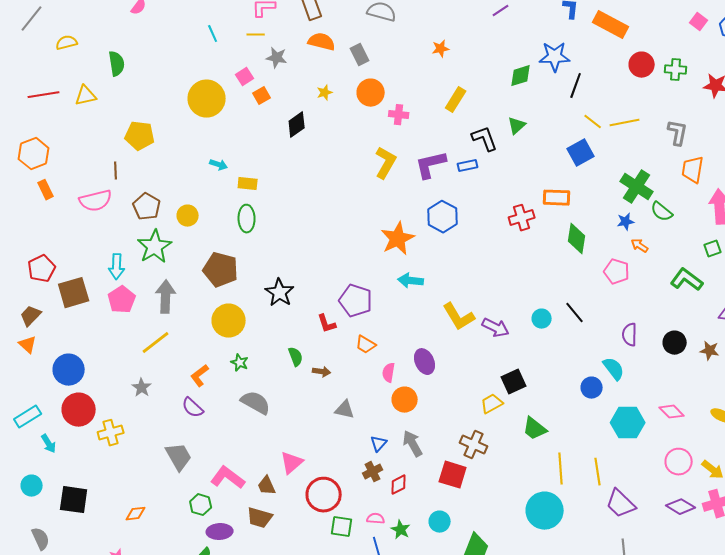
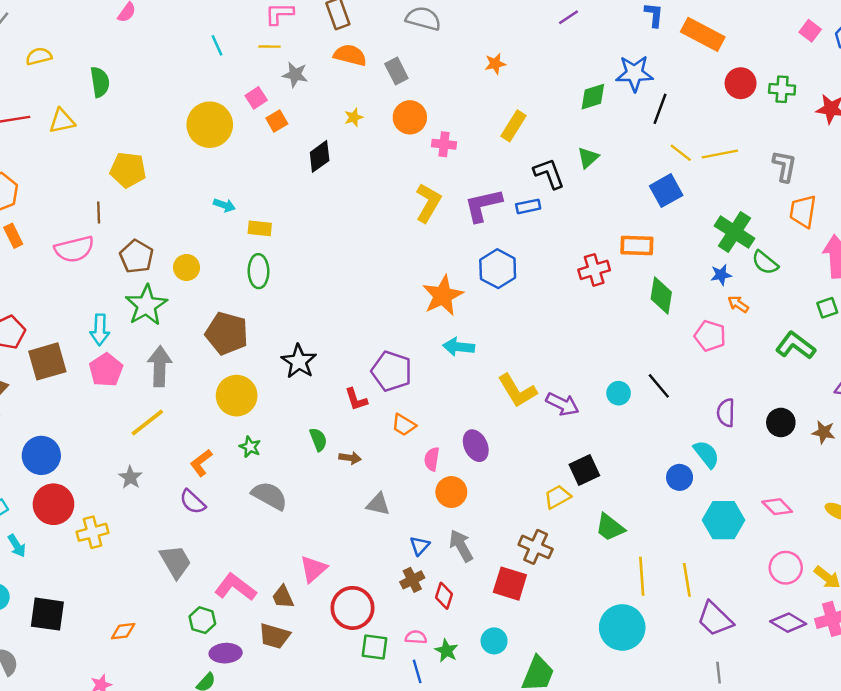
red diamond: (399, 485) -> (444, 596), turned -45

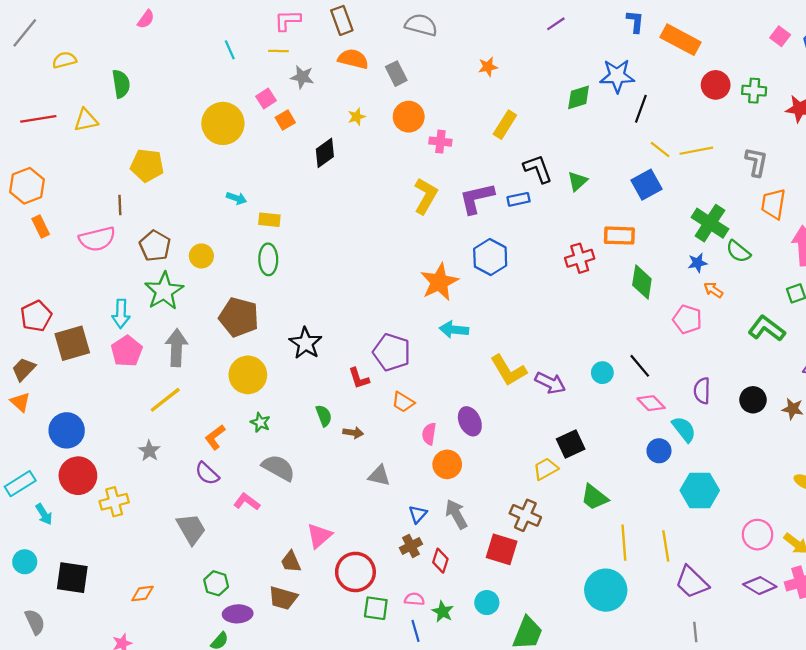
green triangle: (588, 158) -> (577, 181), moved
pink diamond: (777, 507) -> (651, 403), moved
pink L-shape: (235, 587) -> (247, 502), moved, size x0.7

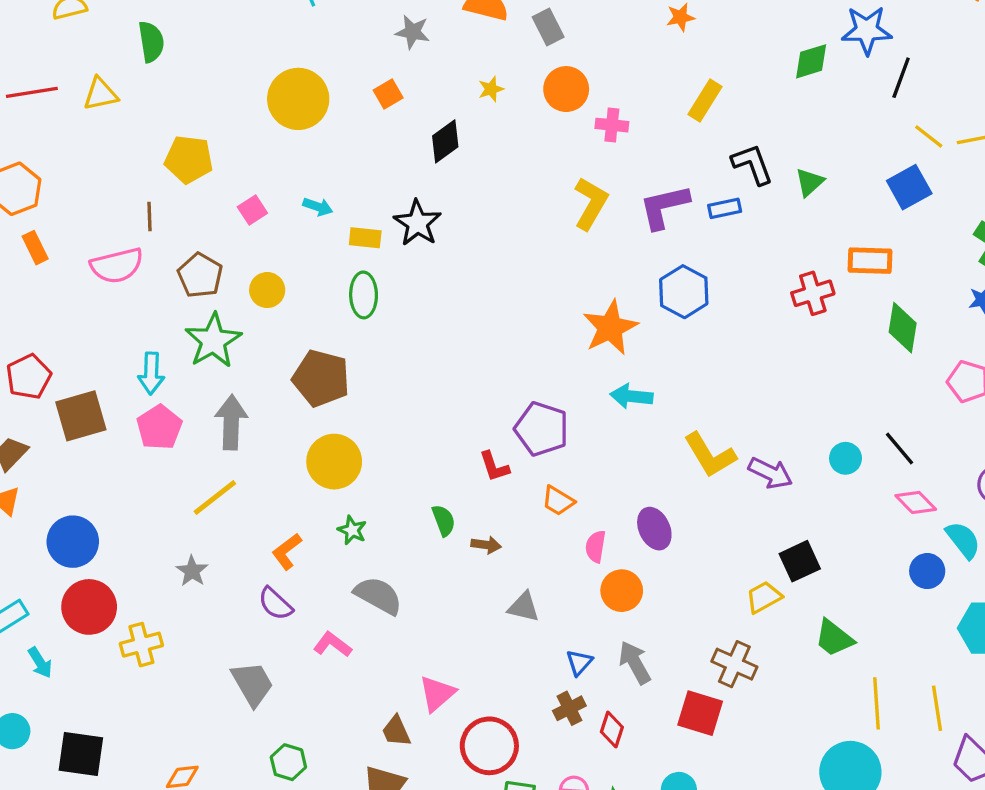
pink square: (266, 99) -> (252, 210), moved
black star: (306, 343) -> (417, 223), moved

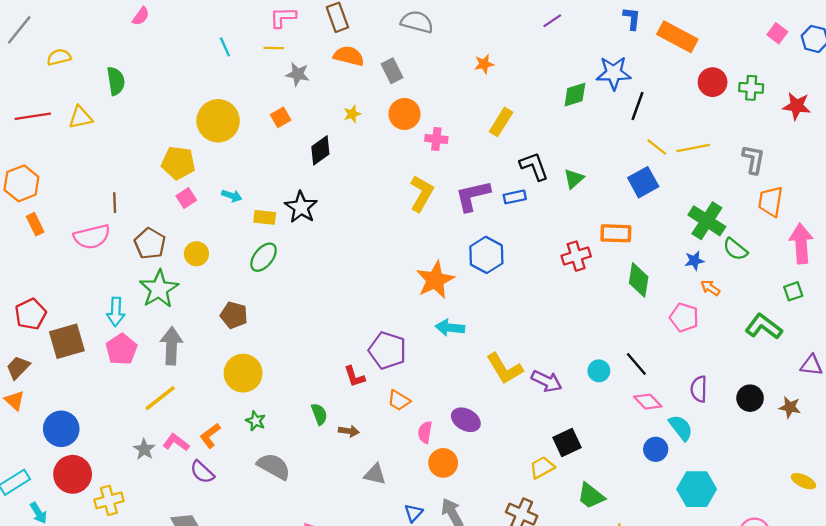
yellow pentagon: (189, 159) -> (178, 163), moved
green ellipse: (364, 295) -> (264, 257), turned 40
brown pentagon: (321, 378) -> (234, 315), size x0.7
purple ellipse: (654, 529) -> (466, 420), turned -36
pink L-shape: (333, 645) -> (176, 442), moved

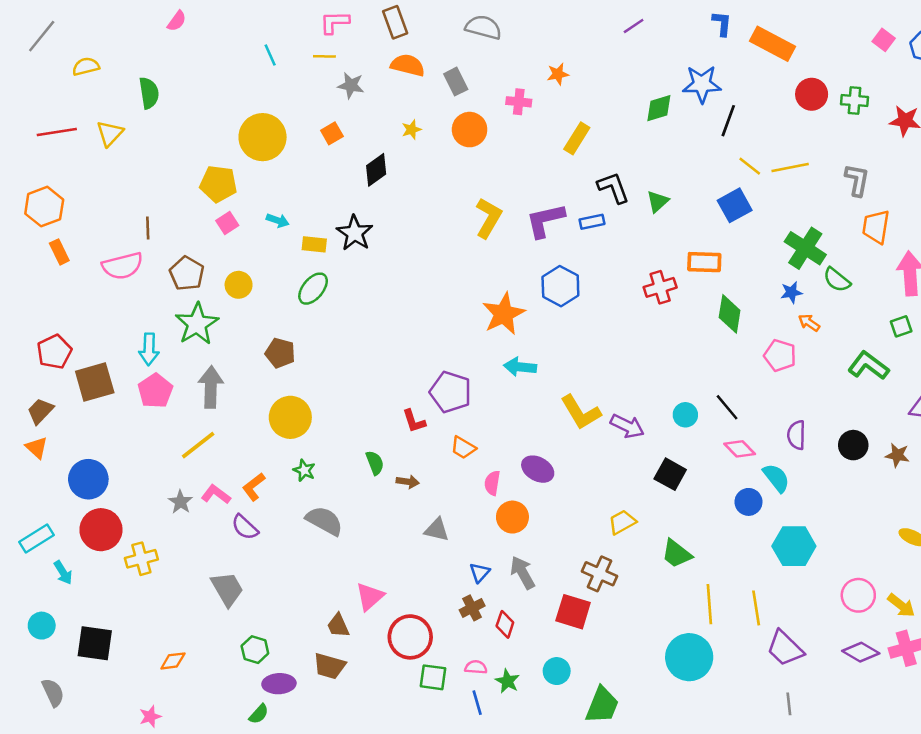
yellow triangle: (81, 117) -> (110, 133), turned -35
pink cross: (436, 139) -> (519, 102), moved
black square: (567, 442) -> (670, 474), moved, turned -36

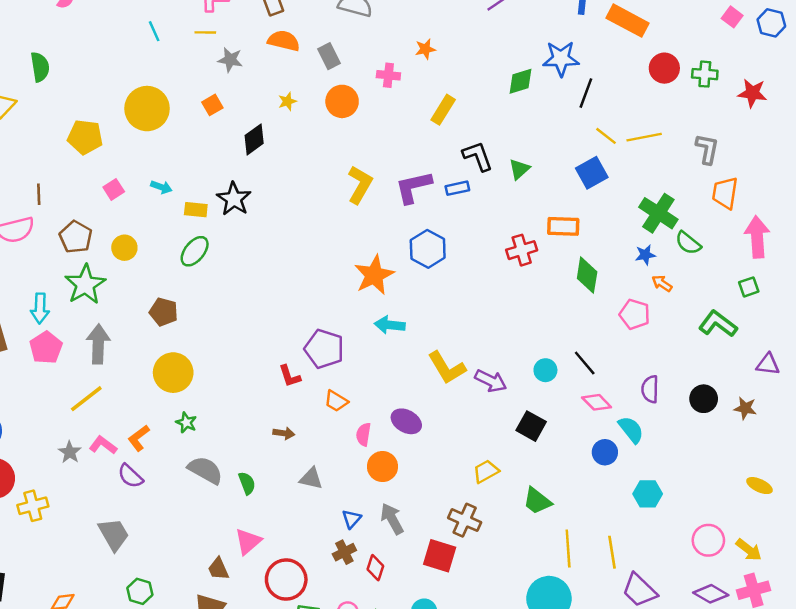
yellow pentagon: (218, 184) -> (85, 137), moved
green semicircle: (375, 463) -> (247, 483), moved
cyan hexagon: (794, 546) -> (648, 494), size x0.7

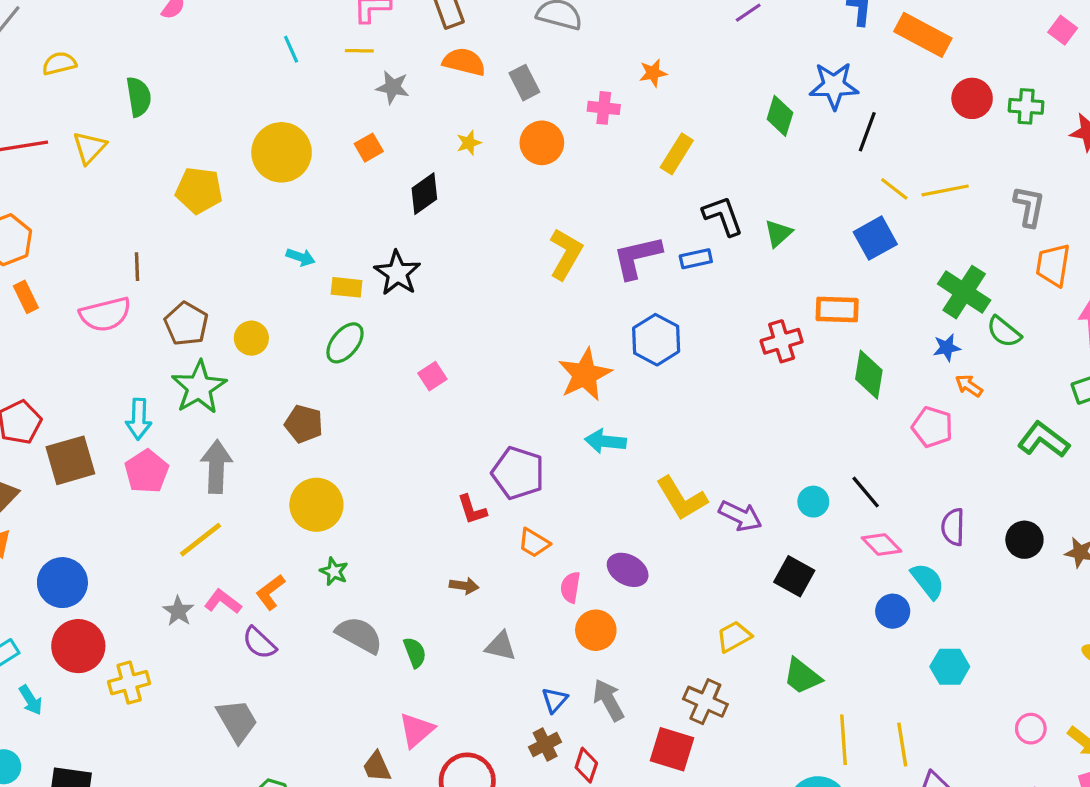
green diamond: (520, 81) -> (780, 116), turned -56
pink square: (114, 189) -> (432, 376), moved
pink circle: (708, 540) -> (1031, 729), size x0.7

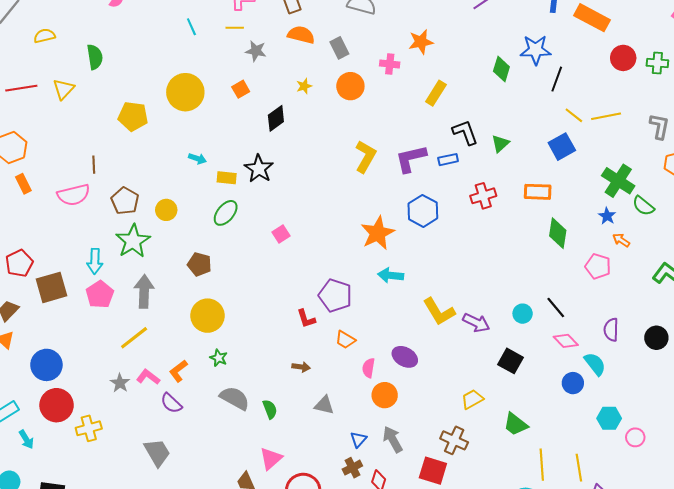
orange star: (653, 73) -> (421, 42), size x1.4
red cross: (782, 341) -> (483, 196), moved
blue star: (947, 348) -> (607, 216), turned -30
pink circle: (1031, 729) -> (635, 437), moved

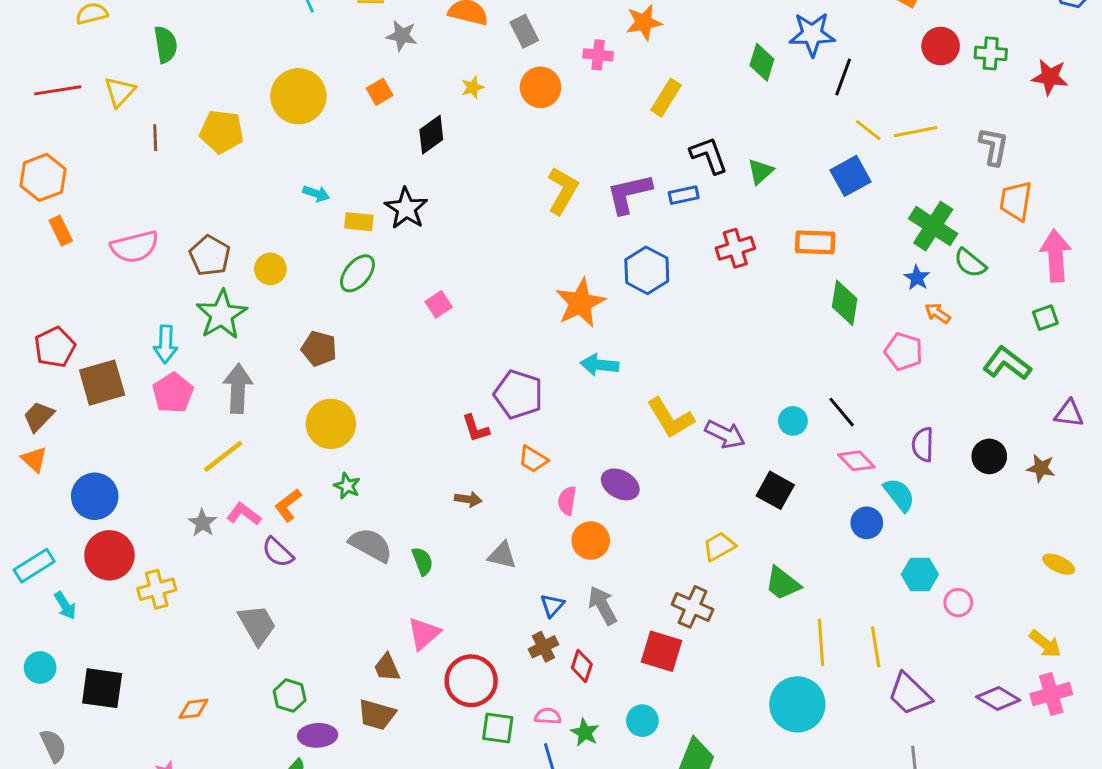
brown line: (94, 165) -> (155, 138), moved

